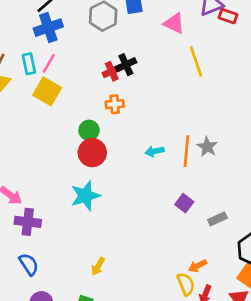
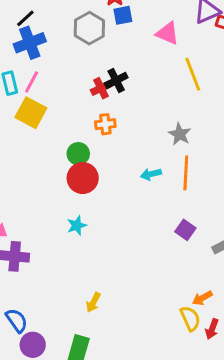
gray star: (207, 147) -> (180, 134), moved
cyan star: (85, 196) -> (77, 226), size x0.6
blue semicircle: (29, 264) -> (17, 320), moved

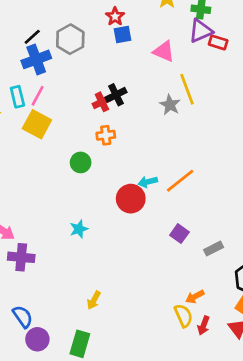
gray hexagon: (89, 28) -> (70, 39), moved
gray star: (180, 134) -> (170, 105), moved
orange line: (186, 173) -> (180, 181), turned 48
red circle: (83, 178) -> (131, 199), moved

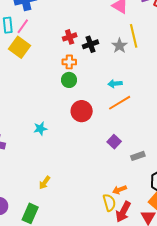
black cross: (116, 95) -> (91, 44), moved
green circle: (81, 162) -> (69, 80), moved
cyan arrow: (148, 182) -> (115, 84), moved
red arrow: (204, 325) -> (123, 212), size x1.5

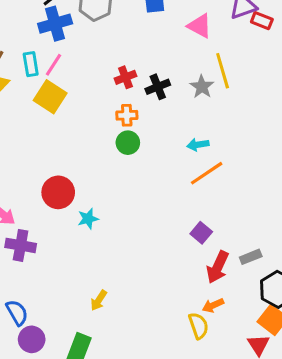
red circle: (82, 111) -> (58, 192), moved
gray rectangle: (138, 156) -> (251, 257), moved
red arrow: (123, 212) -> (218, 267), moved

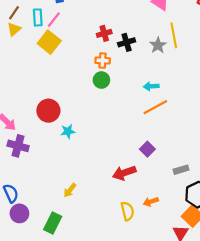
red arrow: (218, 267) -> (124, 173), moved, turned 40
yellow semicircle: (198, 326) -> (127, 211), moved

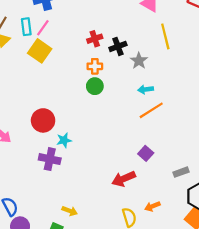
gray star: (158, 45) -> (139, 61), moved
purple cross: (18, 146) -> (50, 159), moved
yellow arrow: (70, 190) -> (70, 211), moved, turned -104

